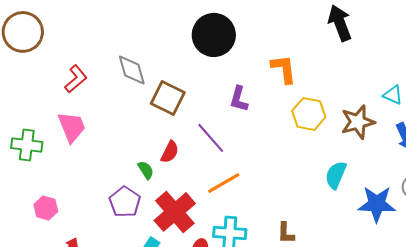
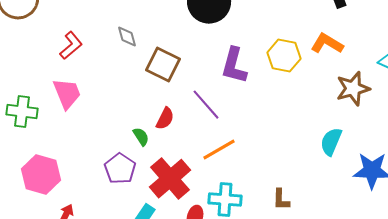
orange L-shape: (284, 69) -> (327, 44), moved, turned -52
gray diamond: (132, 70) -> (127, 37), size x0.7
purple L-shape: (239, 99) -> (234, 66), size x1.4
yellow hexagon: (309, 114) -> (284, 56), moved
pink hexagon: (46, 208) -> (41, 175), size x1.6

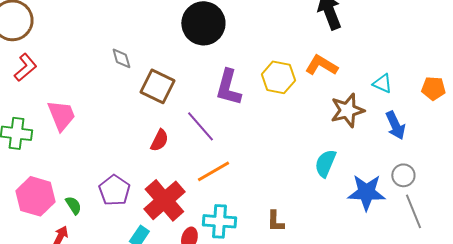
red L-shape: (71, 46) -> (25, 67), moved
green semicircle: (141, 137) -> (73, 205), moved

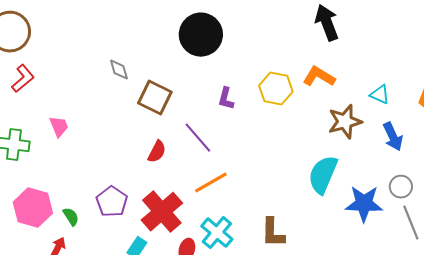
purple L-shape: (228, 87) -> (226, 99), size x0.6
pink trapezoid: (61, 115) -> (59, 127), size x0.7
cyan semicircle: (325, 163) -> (323, 175), size x1.4
cyan cross: (219, 221) -> (217, 233), turned 36
brown L-shape: (275, 221) -> (273, 233), size x1.4

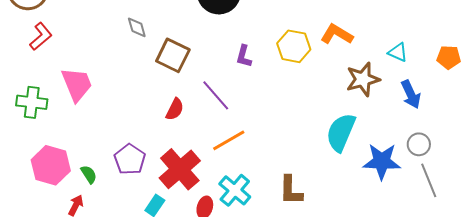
pink trapezoid: (59, 127) -> (77, 84), size x1.6

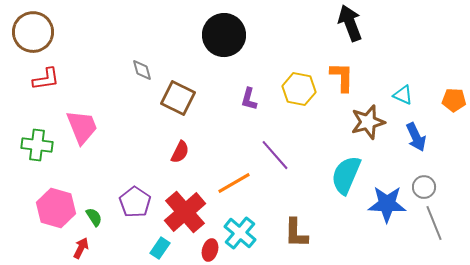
orange L-shape: (337, 34) -> (342, 77), turned 60
red L-shape: (41, 36) -> (46, 79), turned 32
purple line: (216, 95) -> (275, 155), moved

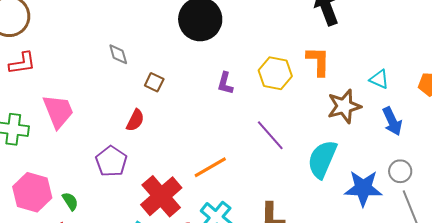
brown square: (178, 98) -> (154, 82), size x0.6
red semicircle: (180, 152) -> (135, 120), moved
purple line: (275, 155) -> (270, 135), moved
purple pentagon: (135, 202) -> (111, 161), moved

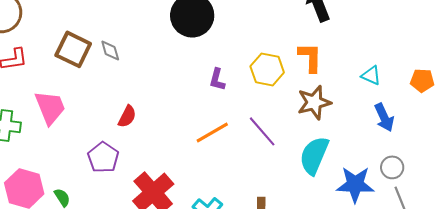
brown square: (154, 82) -> (73, 49), moved, size x1.8
brown star: (344, 106) -> (314, 102), moved
orange line: (210, 167) -> (212, 132), moved

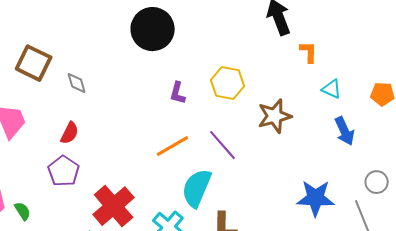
gray diamond: (110, 50) -> (77, 83), moved
orange L-shape: (310, 57) -> (309, 52), moved, size x0.7
red semicircle: (127, 116) -> (70, 133), moved
cyan semicircle: (314, 155) -> (197, 188), moved
gray circle: (392, 167) -> (377, 182), moved

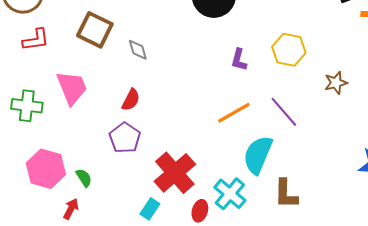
brown star: (275, 116) -> (336, 83), size x0.7

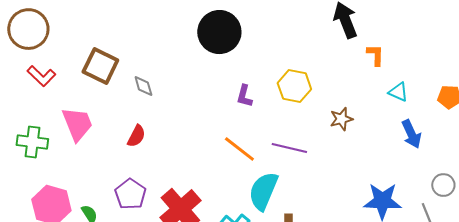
red L-shape: (36, 40) -> (41, 76), turned 52
purple line: (284, 112) -> (289, 148), turned -36
orange line: (234, 113) -> (239, 149), turned 68
purple pentagon: (125, 138) -> (130, 194), moved

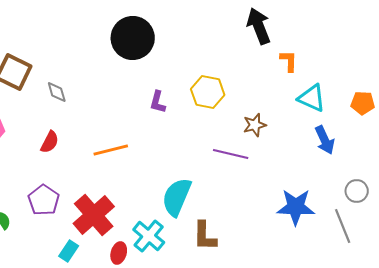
cyan triangle: (398, 92) -> (312, 98), size x1.4
purple line: (289, 148) -> (231, 154), moved
orange line: (239, 149) -> (111, 150), moved, turned -52

